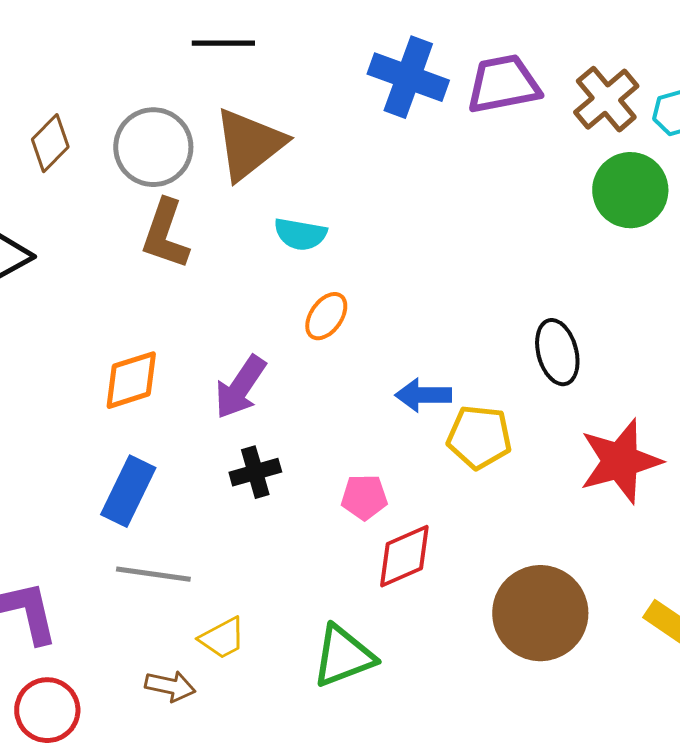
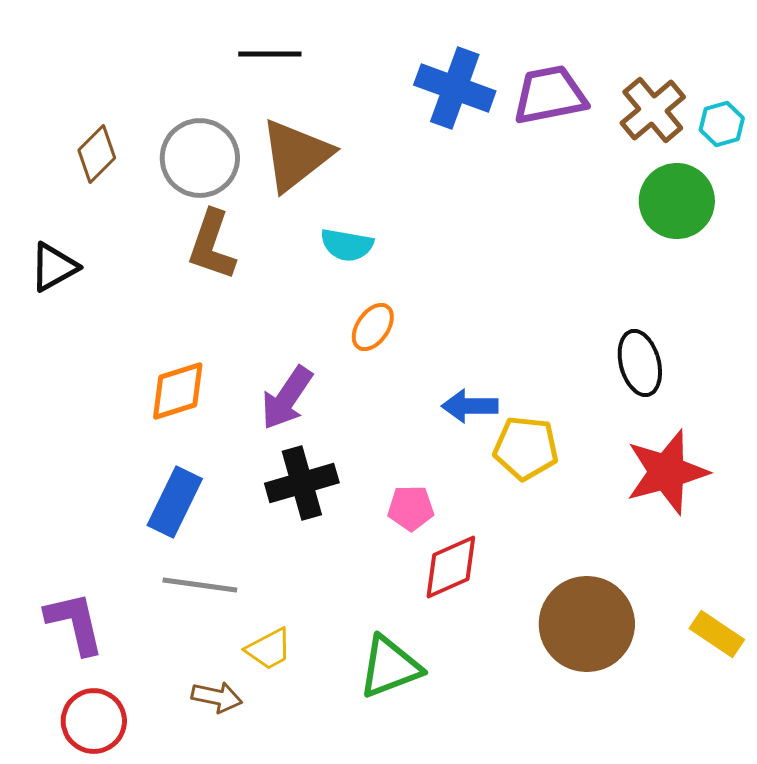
black ellipse: (557, 352) -> (640, 363), moved
black cross: (255, 472) -> (302, 483), size x1.4

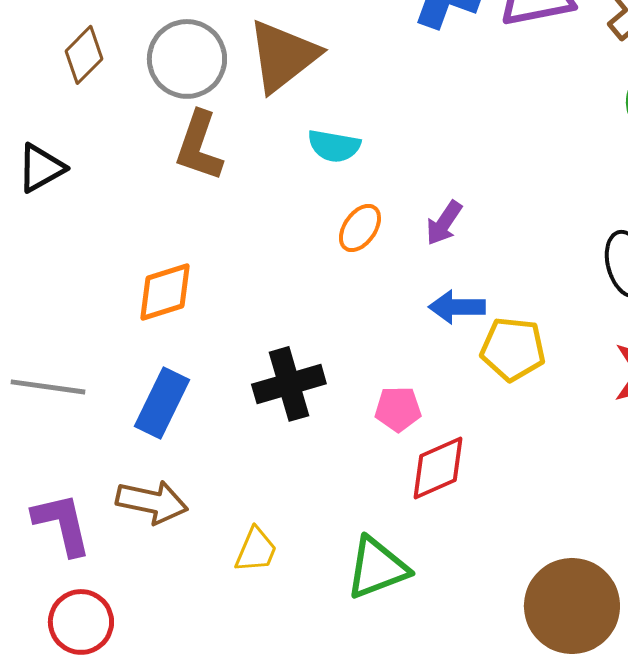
purple arrow: (287, 398) -> (444, 223), moved, size x0.7
gray line: (200, 585) -> (48, 387), moved
brown circle: (587, 624) -> (572, 606), moved
yellow trapezoid: (269, 649) -> (256, 550), turned -39
brown arrow: (217, 697) -> (152, 502), moved, size x1.4

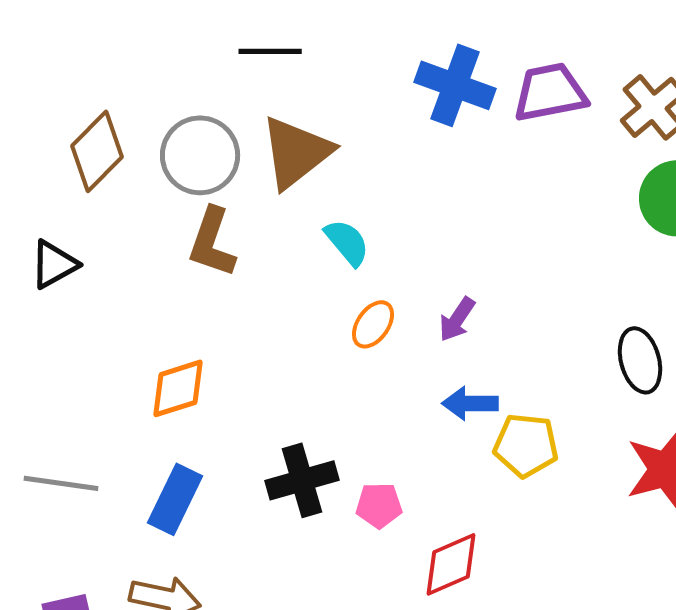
brown diamond: (84, 55) -> (97, 151), size x1.4
cyan semicircle: (334, 146) -> (347, 242), turned -140
pink pentagon: (398, 409) -> (379, 505), moved

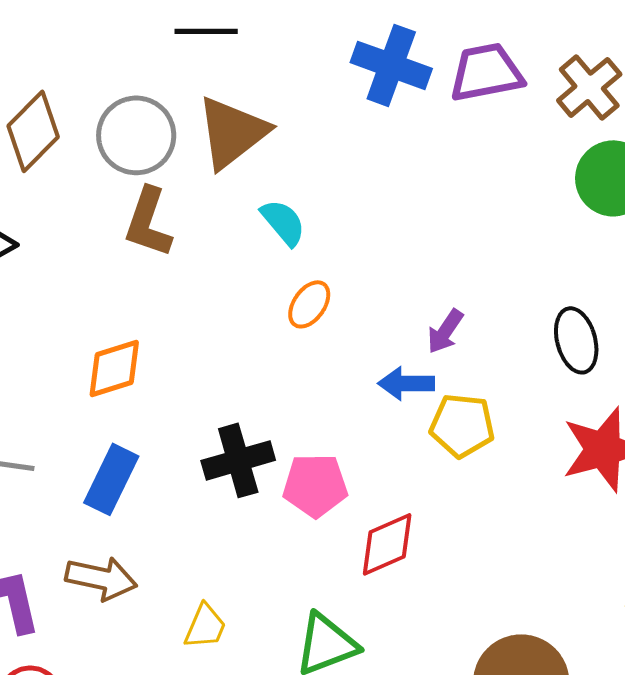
purple arrow: (457, 319) -> (445, 331), moved
pink pentagon: (379, 505) -> (315, 485), size x1.4

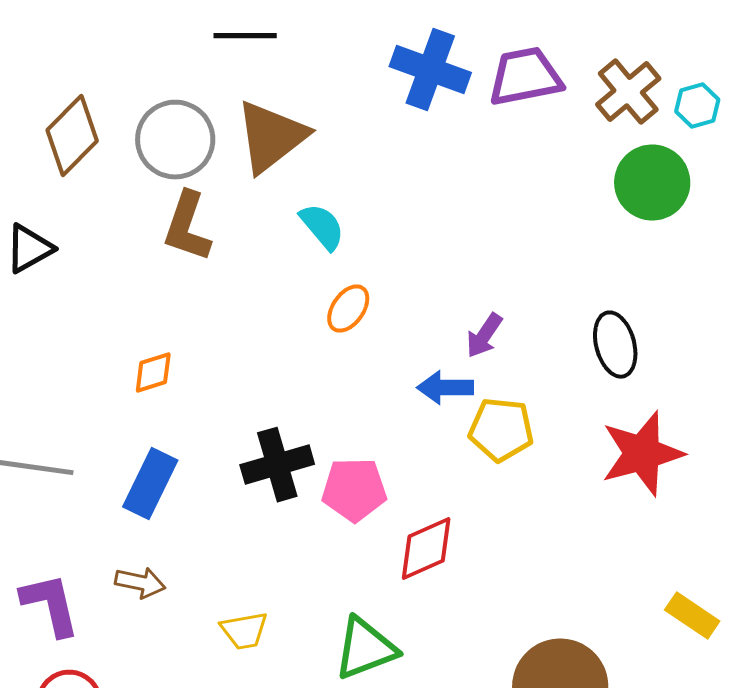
orange diamond: (114, 368) -> (153, 373), size x0.7
brown arrow: (101, 578) -> (140, 583), size x0.7
yellow trapezoid: (205, 626) -> (244, 631), turned 57

